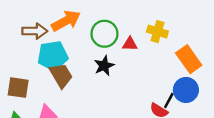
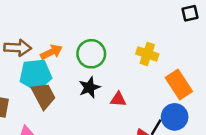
orange arrow: (66, 21) -> (51, 52), moved, size x0.7
red triangle: (130, 44) -> (118, 99), moved

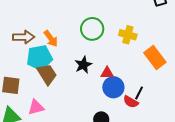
orange arrow: (51, 52) -> (51, 39), turned 84
green circle: (91, 54) -> (92, 29), moved
blue circle: (175, 117) -> (113, 87), moved

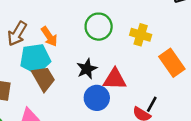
brown arrow: (24, 37) -> (17, 34), turned 120
red triangle: (107, 73) -> (115, 79), size x1.5
blue circle: (113, 87) -> (97, 98), moved

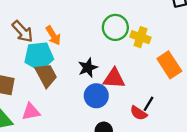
green circle: (99, 27) -> (115, 27), moved
brown arrow: (17, 34) -> (23, 31), turned -75

